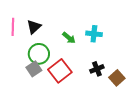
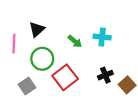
pink line: (13, 27) -> (14, 44), moved
gray square: (34, 69) -> (27, 86), moved

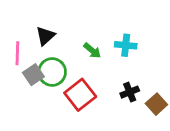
gray square: (27, 86) -> (33, 75), moved

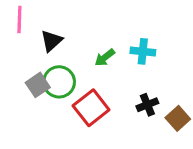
green arrow: (92, 51) -> (105, 58), turned 102
pink line: (17, 53) -> (19, 19), moved

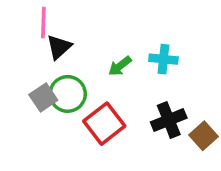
pink line: (19, 19) -> (43, 23), moved
black cross: (147, 105) -> (169, 120), size x1.4

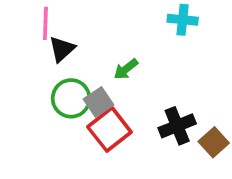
cyan cross: (163, 59) -> (183, 20), moved
gray square: (43, 97) -> (98, 102), moved

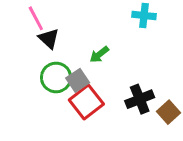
pink line: (45, 23) -> (36, 18), turned -30
black triangle: (62, 49) -> (49, 39), turned -35

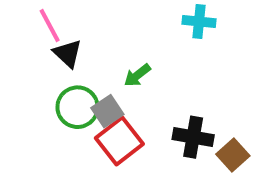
black cross: (140, 99) -> (193, 137), turned 32

